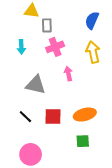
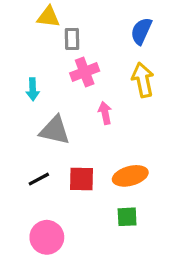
cyan arrow: (21, 47) -> (33, 89), moved
black line: (25, 117) -> (39, 179), turned -72

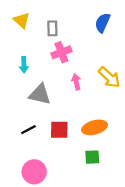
yellow triangle: (48, 17) -> (22, 20), moved, turned 36
yellow arrow: (143, 80) -> (109, 77), moved, turned 145

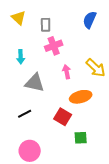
orange ellipse: (95, 127) -> (81, 97), moved
red square: (59, 130) -> (63, 117), moved, turned 30

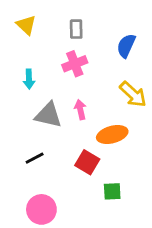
blue semicircle: (90, 20) -> (126, 46), moved
gray rectangle: (46, 25) -> (76, 29), moved
pink arrow: (67, 72) -> (80, 110), moved

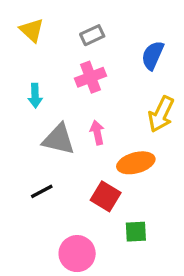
gray rectangle: (76, 29) -> (92, 35), turned 66
yellow arrow: (133, 94) -> (161, 114), turned 72
pink circle: (41, 209) -> (77, 254), moved

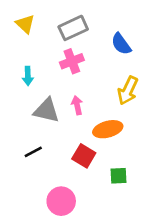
gray rectangle: (92, 35) -> (73, 28), size x1.5
blue semicircle: (153, 55) -> (121, 44), turned -60
green square: (136, 232) -> (118, 176), moved

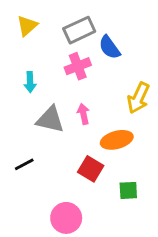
yellow triangle: (25, 24) -> (27, 26), turned 36
blue semicircle: (121, 44) -> (110, 47), moved
black line: (33, 152) -> (24, 164), moved

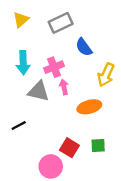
blue semicircle: (110, 47) -> (84, 47), moved
pink cross: (78, 66) -> (54, 67), moved
cyan arrow: (30, 82) -> (23, 63), size x1.5
red square: (91, 169) -> (69, 148), moved

